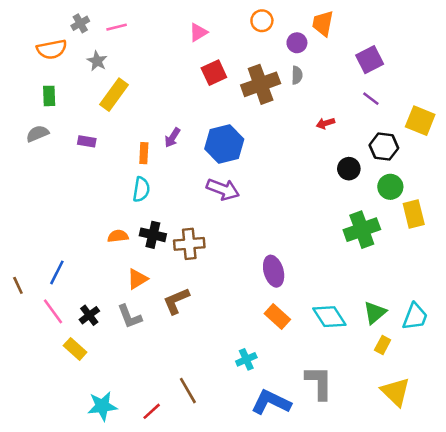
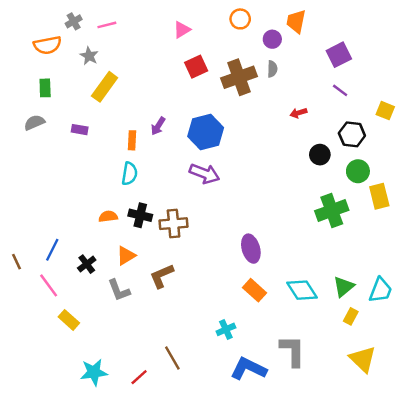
yellow square: (420, 121) -> (385, 111), size x0.7
black cross: (89, 315) -> (87, 264), moved

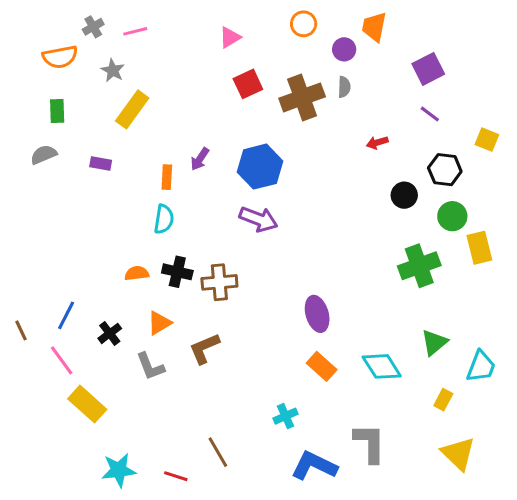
green triangle: (344, 287) -> (434, 342), moved
yellow rectangle: (69, 320) -> (87, 404), size x1.4
red line: (139, 377) -> (176, 476), turned 60

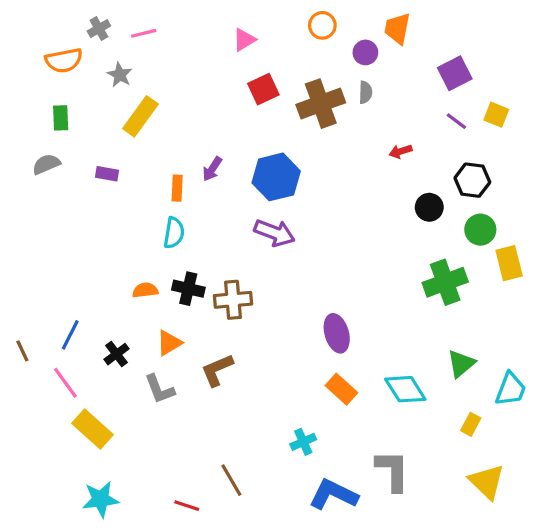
yellow square: (487, 140) -> (496, 115), moved
cyan star: (119, 470) -> (101, 499), moved

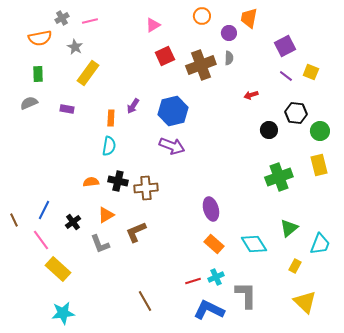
green circle: (480, 230) -> (320, 131), moved
cyan cross: (303, 442) -> (216, 277), moved
red line: (187, 506) -> (193, 281), moved, turned -35

